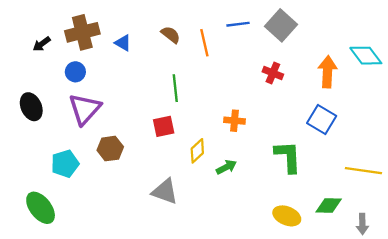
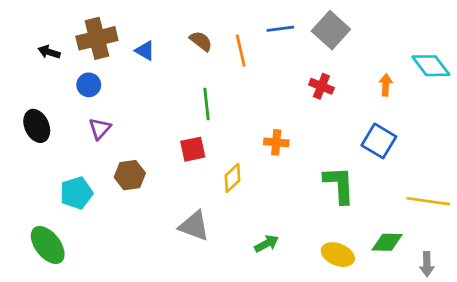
black arrow: (42, 44) -> (49, 52), turned 54
orange arrow: (327, 72) -> (386, 85), size x0.6
purple triangle: (85, 109) -> (100, 129), size x0.6
green arrow: (226, 167) -> (267, 244), moved

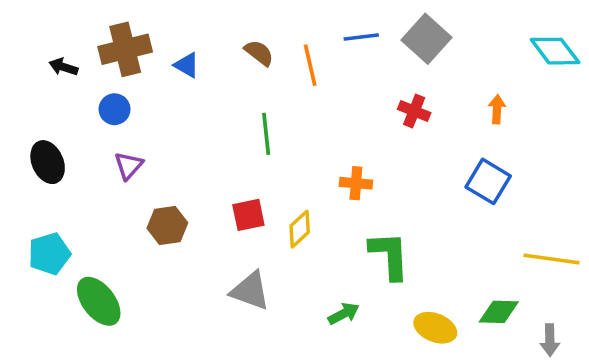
cyan diamond: (431, 66) -> (555, 51), moved
red square: (193, 149) -> (248, 215), moved
green L-shape: (339, 185) -> (389, 255), moved
cyan pentagon: (76, 193) -> (49, 254), moved
green ellipse: (48, 245) -> (99, 301), moved

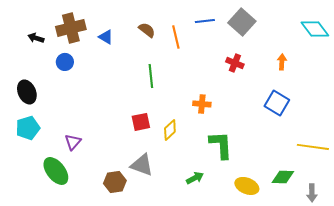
purple triangle: (129, 166) -> (73, 142), moved
brown hexagon: (167, 226) -> (115, 182), moved
cyan pentagon: (49, 254) -> (28, 128), moved

